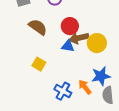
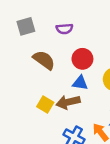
brown arrow: (79, 38) -> (68, 102), moved

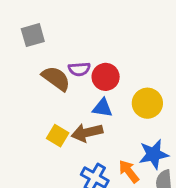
purple semicircle: (64, 29) -> (79, 69), moved

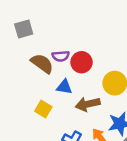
blue triangle: (102, 108) -> (64, 87), moved
brown arrow: (87, 133) -> (88, 104), moved

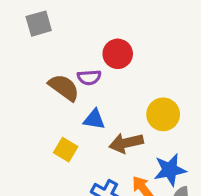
gray square: (24, 29) -> (39, 24), moved
red circle: (82, 62) -> (118, 54), moved

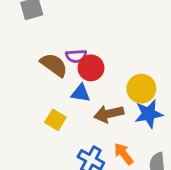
red circle: (118, 54) -> (91, 68), moved
blue star: (170, 170) -> (149, 114), moved

